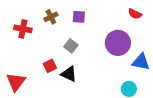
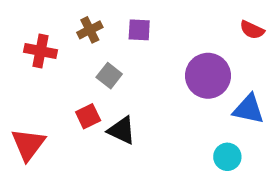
red semicircle: (135, 14) -> (252, 30), moved
gray square: (71, 46) -> (109, 76), moved

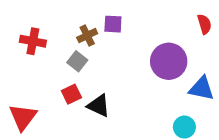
brown cross: (90, 30) -> (87, 36), moved
red semicircle: (252, 30) -> (204, 24), turned -132
gray square: (109, 76) -> (77, 61), moved

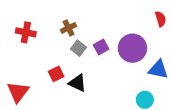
purple square: (113, 24) -> (101, 47), moved, turned -32
gray square: (77, 61) -> (79, 48), moved

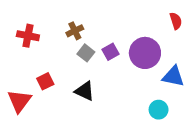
red square: (56, 74) -> (45, 81), moved

